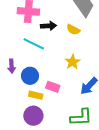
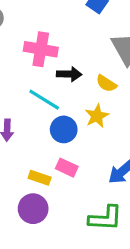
yellow star: (73, 62) -> (97, 116), moved
blue circle: (30, 76) -> (64, 129), moved

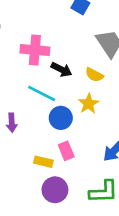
black arrow: (69, 74) -> (61, 69), turned 30
pink rectangle: (67, 168) -> (66, 151), turned 48
purple circle: (33, 209) -> (55, 190), moved

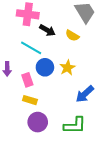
yellow star: (89, 104) -> (67, 68), moved
pink rectangle: (66, 151) -> (27, 80), moved

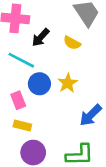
black arrow: (47, 30) -> (41, 37), turned 105

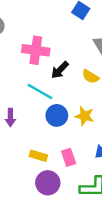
yellow star: (68, 83) -> (85, 116), turned -30
pink rectangle: (18, 100) -> (69, 157), moved

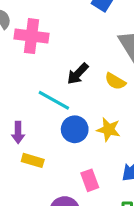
pink cross: (36, 50) -> (32, 36), moved
yellow rectangle: (38, 156) -> (33, 160), moved

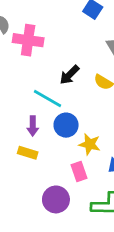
yellow star: (109, 130) -> (90, 144), moved
purple arrow: (18, 132) -> (33, 126), moved

